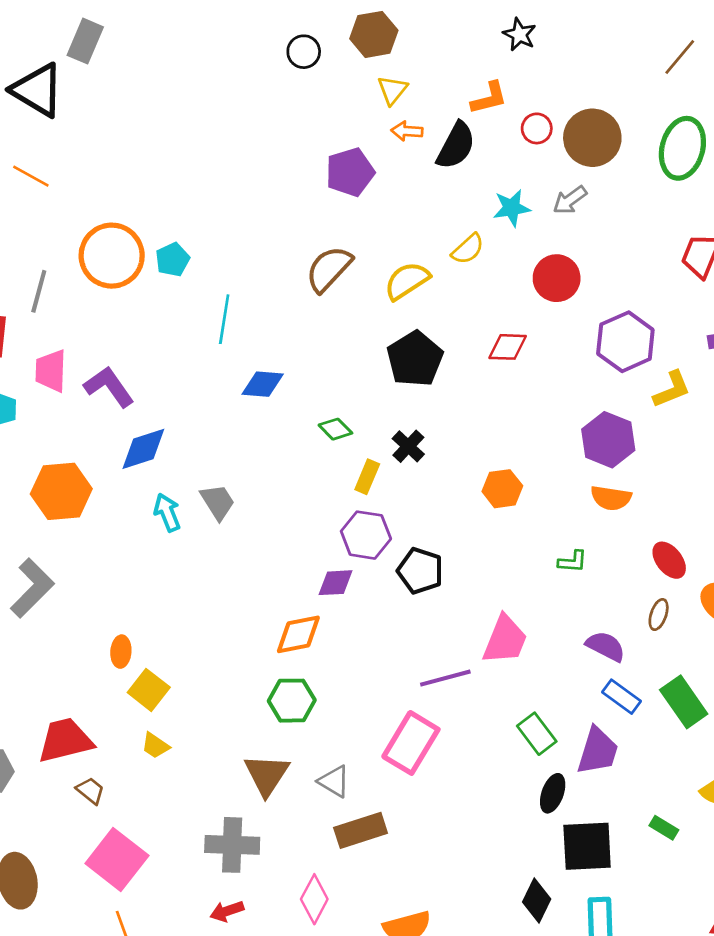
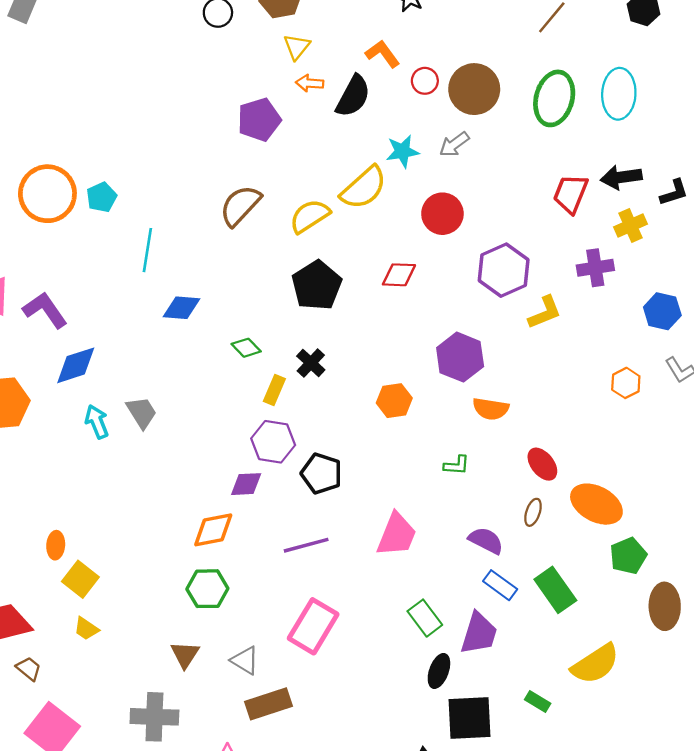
orange L-shape: (489, 98) -> (383, 54), turned -112
yellow semicircle: (468, 249) -> (364, 188), size x1.6
purple hexagon: (608, 440) -> (460, 357), moved
purple line: (445, 678) -> (306, 545), moved
brown triangle: (267, 775) -> (185, 655), size x0.7

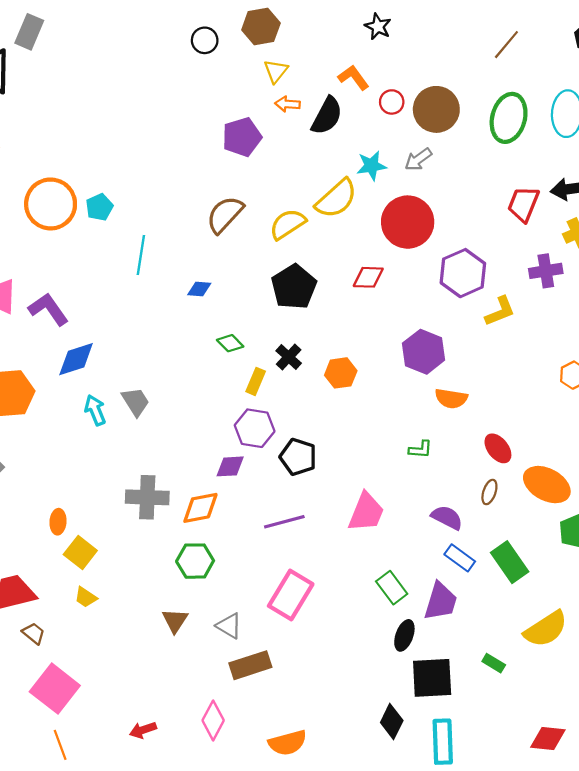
red circle: (442, 214) -> (408, 222), size x1.4
blue diamond: (181, 308) -> (199, 289), moved, size x0.7
orange hexagon: (394, 401) -> (341, 373), moved
gray cross: (154, 717) -> (147, 497), moved

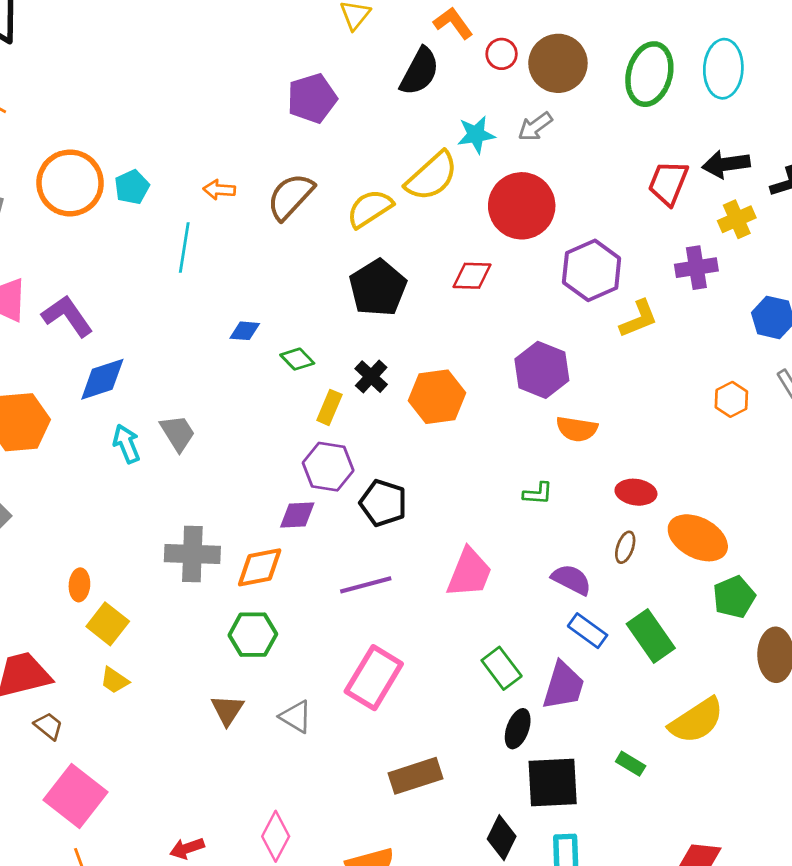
orange arrow: (288, 104) -> (219, 190), moved
blue diamond: (199, 289) -> (245, 331), moved
orange hexagon: (341, 373) -> (437, 397), size x1.4
red ellipse: (498, 448) -> (636, 492), turned -44
brown rectangle: (250, 665) -> (416, 776), moved

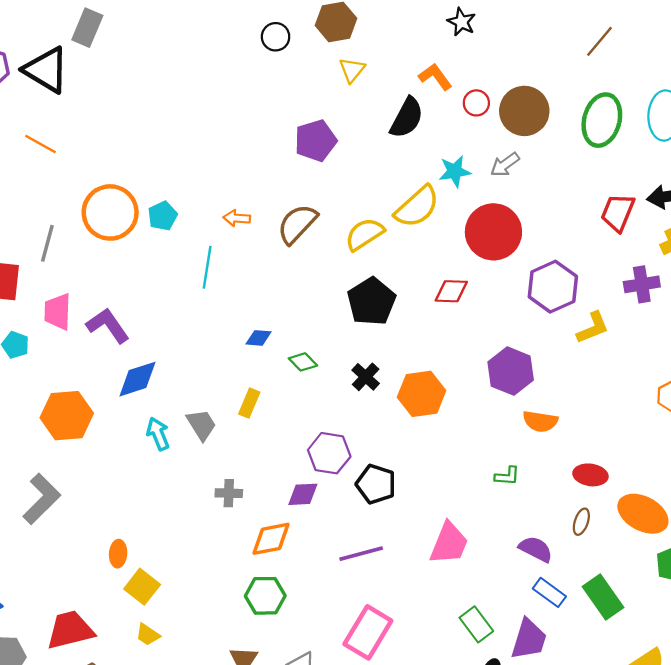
yellow rectangle: (329, 407) -> (249, 403), moved
gray cross: (192, 554) -> (229, 493), moved, size x0.6

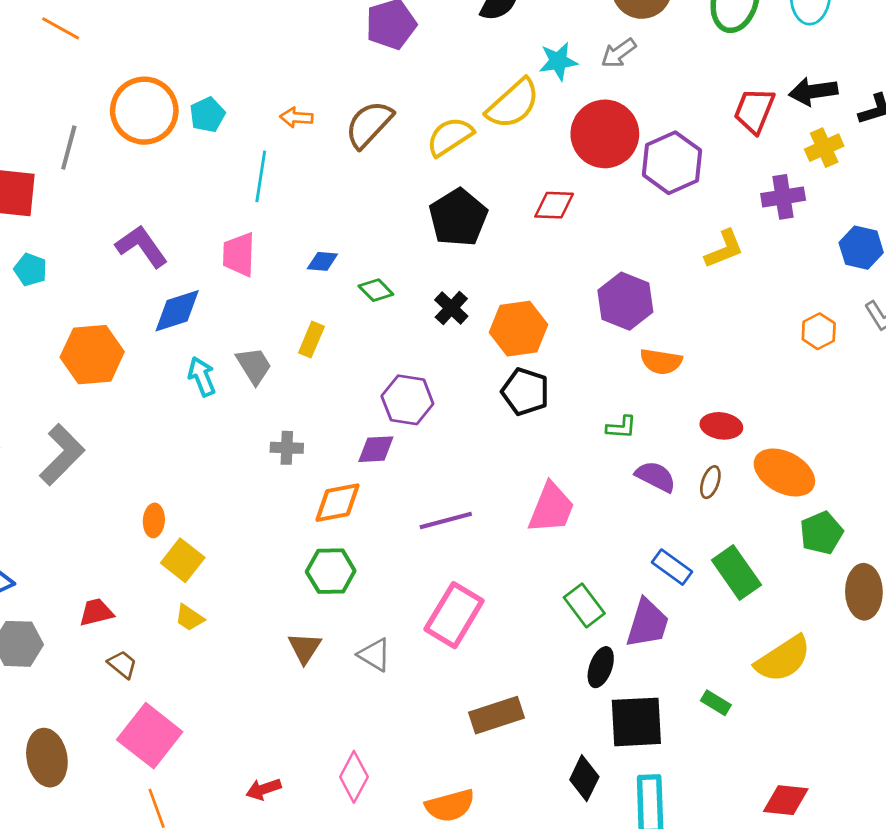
purple hexagon: (553, 287) -> (672, 163), moved
pink trapezoid: (58, 312) -> (239, 255), moved
black pentagon: (376, 484) -> (525, 392), moved
purple semicircle: (536, 549) -> (656, 477), moved
red trapezoid: (70, 630) -> (96, 612), size x0.6

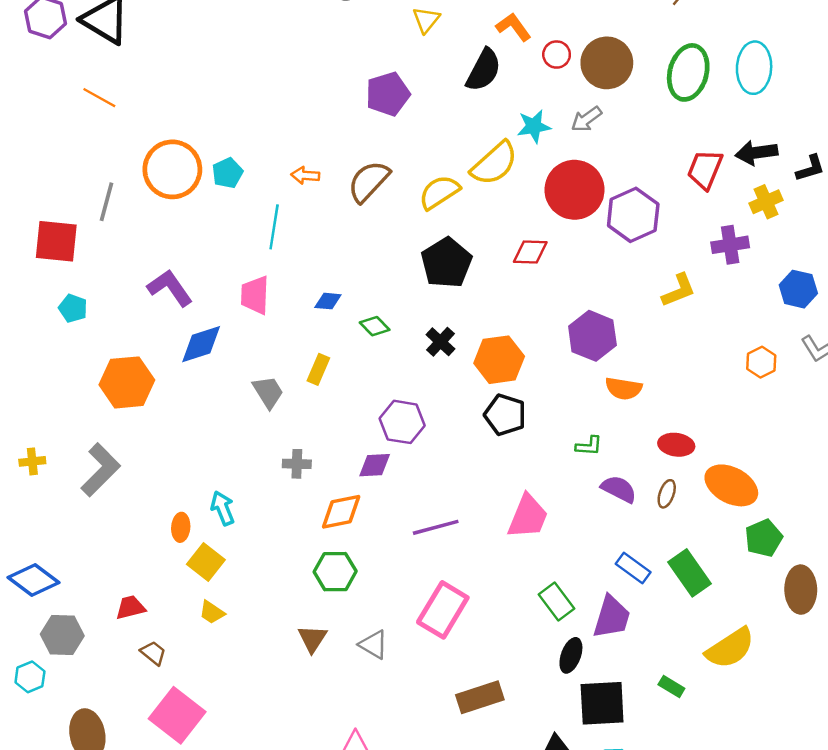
cyan arrow: (202, 377) -> (223, 508), moved

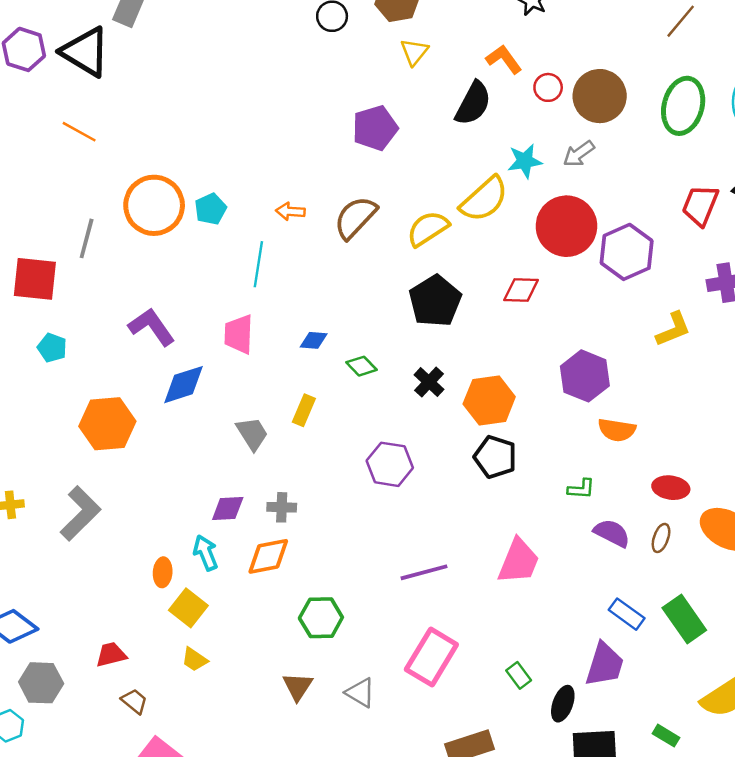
purple diamond: (375, 465) -> (228, 508), moved
orange diamond: (341, 512) -> (268, 556), moved
green rectangle: (557, 602) -> (519, 675), moved, size x0.7

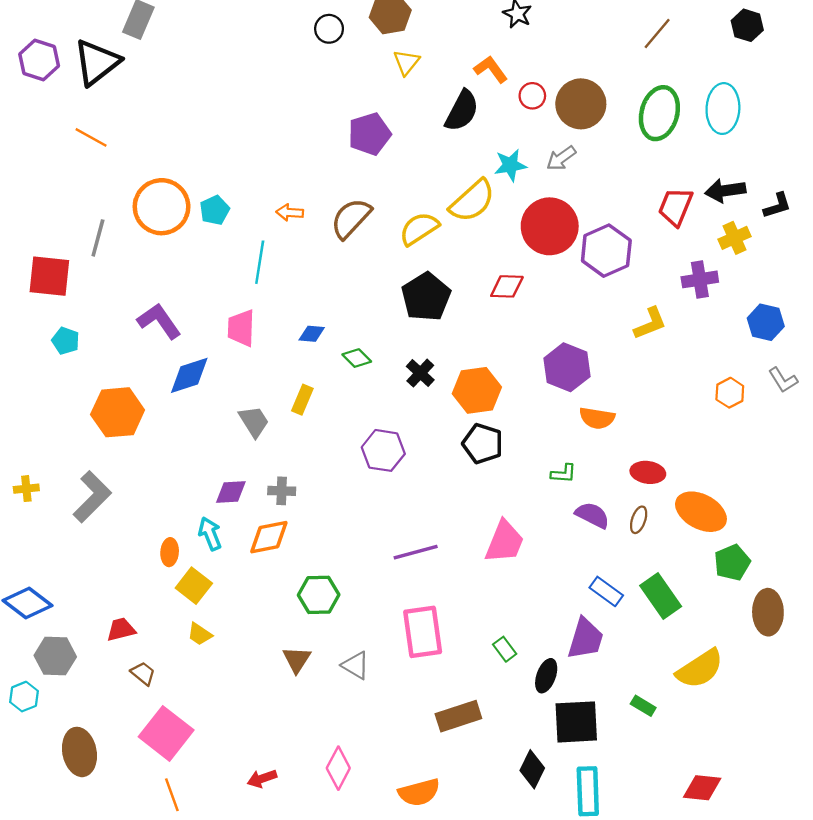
black triangle: (85, 52) -> (97, 62), turned 51
pink rectangle: (431, 657) -> (423, 632), turned -39

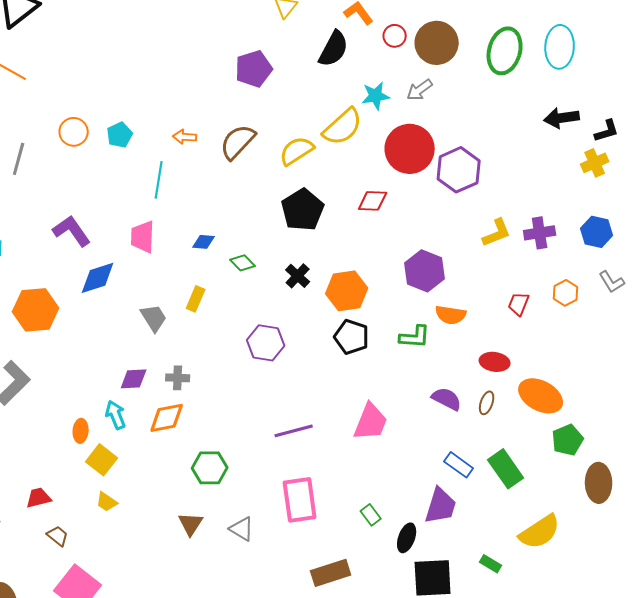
orange circle: (162, 207) -> (74, 132), size x0.6
red trapezoid: (676, 207) -> (519, 304), moved, size x0.7
yellow cross: (734, 238) -> (595, 163), moved
purple cross: (700, 279) -> (540, 233), moved
green L-shape: (564, 474) -> (415, 337), moved, size x1.4

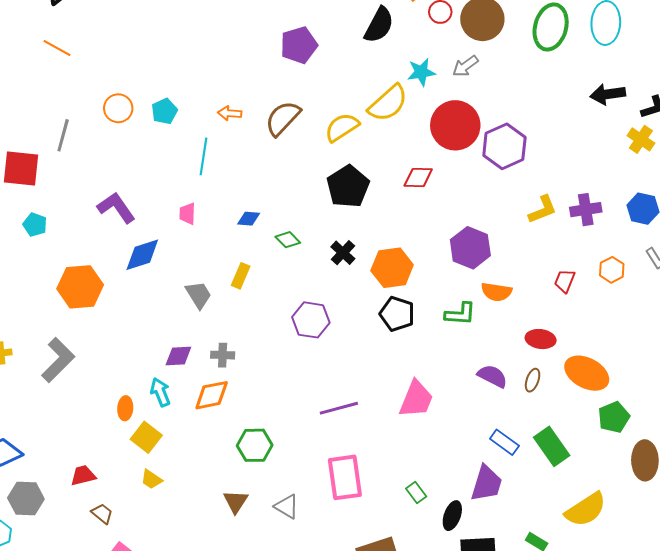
yellow cross: (595, 163) -> (641, 139), turned -32
pink trapezoid: (143, 237) -> (187, 214), size x0.7

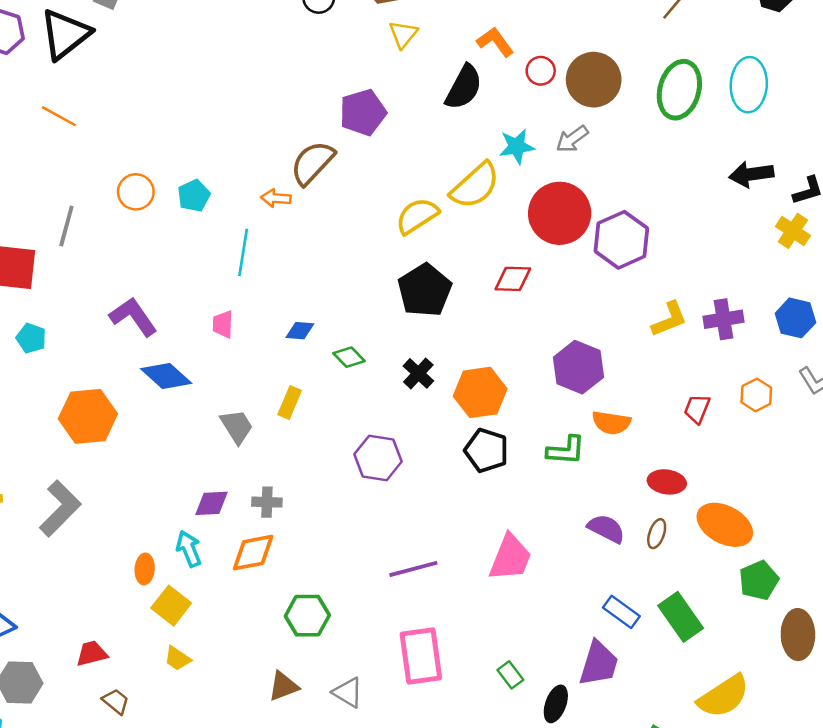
brown semicircle: (283, 118) -> (312, 163), moved
blue diamond: (142, 255) -> (166, 376), turned 60
brown triangle: (236, 502) -> (283, 686), turned 36

